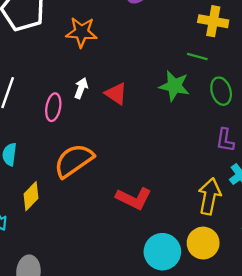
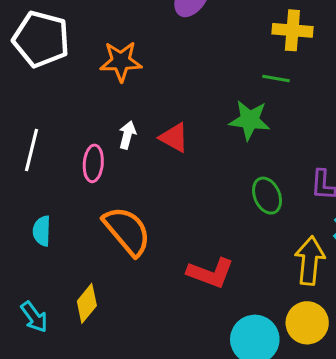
green ellipse: (221, 91) -> (267, 196), moved
orange semicircle: (74, 161) -> (127, 231), turned 90
yellow diamond: (31, 196) -> (87, 303), moved

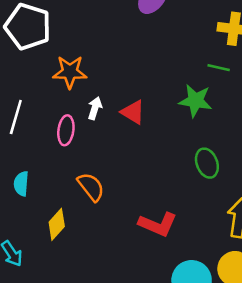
orange star: (121, 61) -> (70, 72), moved
orange semicircle: (127, 231) -> (91, 187), size x0.7
yellow diamond: (87, 303) -> (57, 224), moved

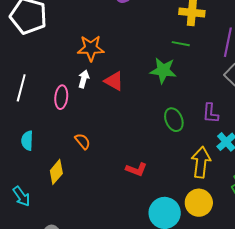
orange star: (70, 72) -> (91, 48), moved
orange semicircle: (91, 187) -> (83, 141), size x0.7
red L-shape: (158, 224) -> (136, 169), size x0.7

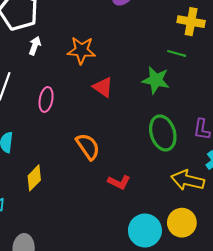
white arrow: (84, 79) -> (35, 46), moved
green ellipse: (174, 120) -> (163, 133), size x1.4
orange semicircle: (83, 141) -> (88, 147), moved, size x1.5
yellow arrow: (201, 162) -> (188, 180), turned -88

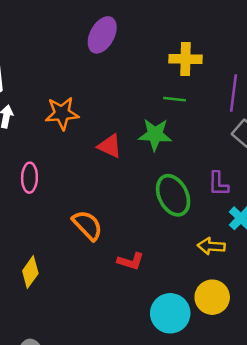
red triangle: (103, 87) -> (110, 146), moved
yellow arrow: (188, 180) -> (211, 246), size x0.7

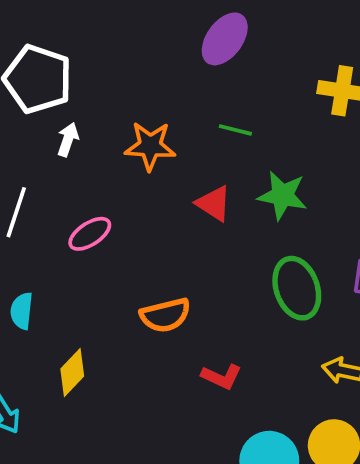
green line: (175, 99) -> (235, 130), moved
pink ellipse: (29, 178) -> (90, 234), turned 48
orange semicircle: (87, 225) -> (165, 315), turned 112

